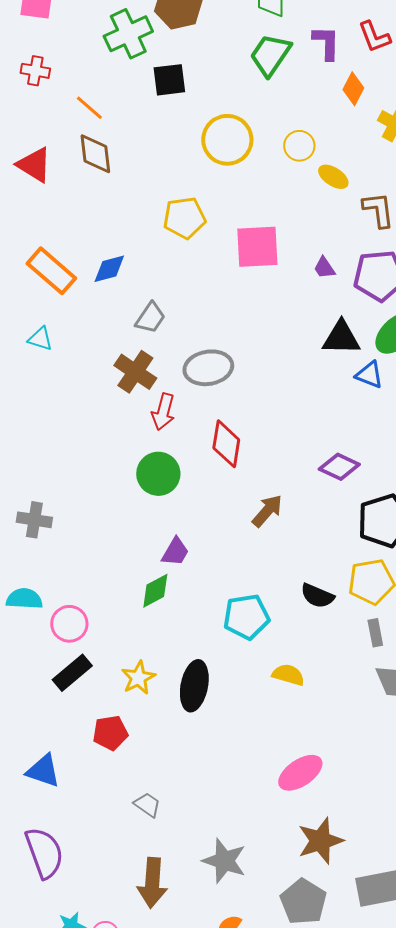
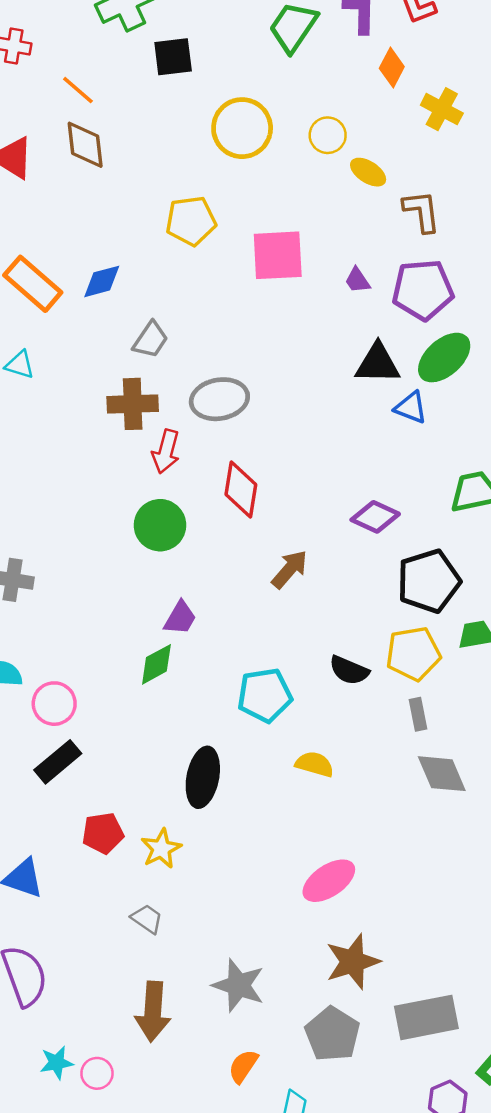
brown cross: (135, 372) -> (133, 404), turned -36
yellow star: (138, 678) -> (161, 849), moved

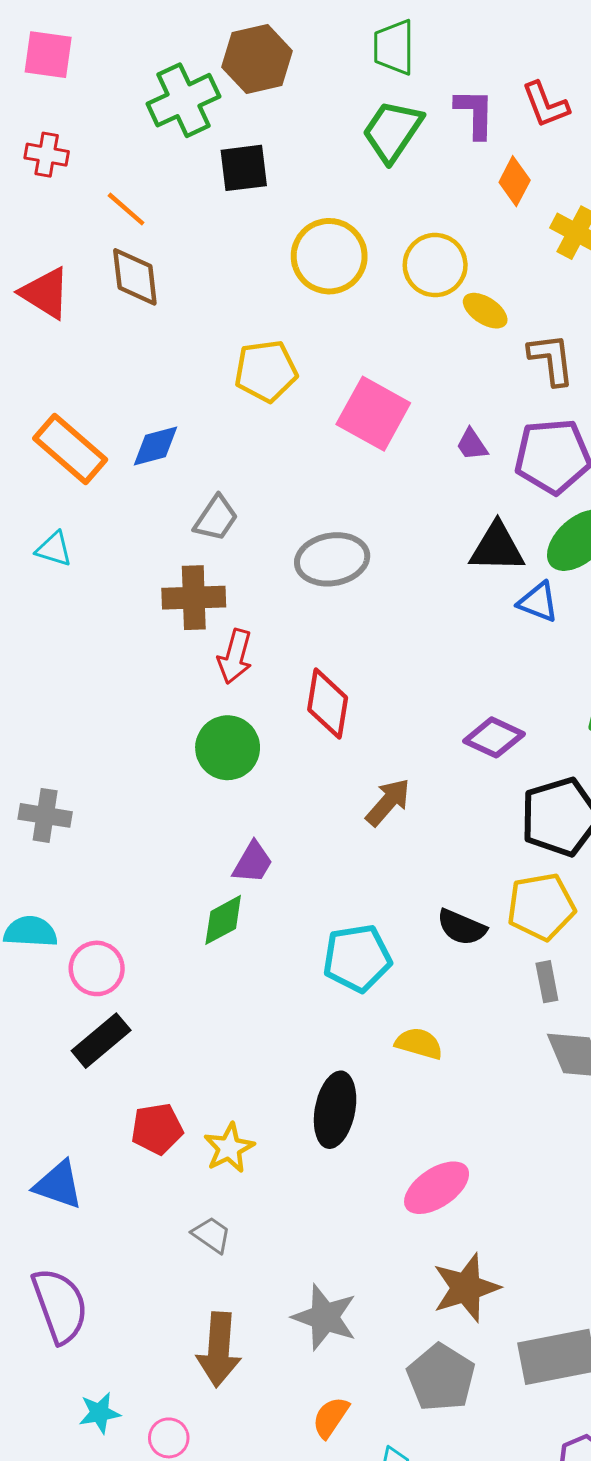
yellow circle: (328, 135) -> (435, 265), size x1.4
pink square: (278, 255) -> (373, 414), turned 32
gray ellipse: (219, 399) -> (332, 559), moved
black ellipse: (203, 777) -> (335, 1110), moved
pink circle: (97, 1073) -> (169, 1438), moved

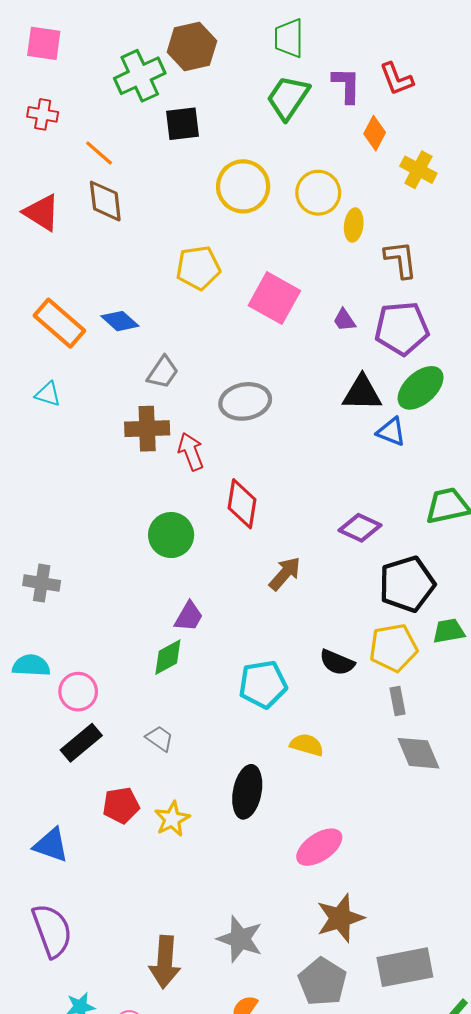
yellow ellipse: (485, 311) -> (354, 225), turned 64
blue diamond: (156, 446) -> (120, 321), turned 57
red arrow: (235, 656) -> (191, 452), moved, turned 144
gray trapezoid: (211, 1235) -> (160, 739), moved

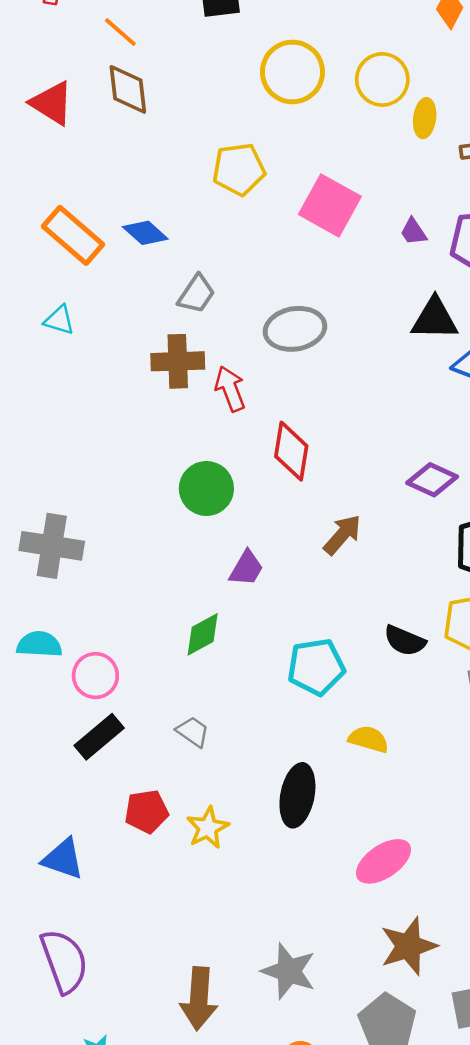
gray cross: (42, 583) -> (52, 546), size x1.4
purple trapezoid: (189, 616) -> (246, 568), moved

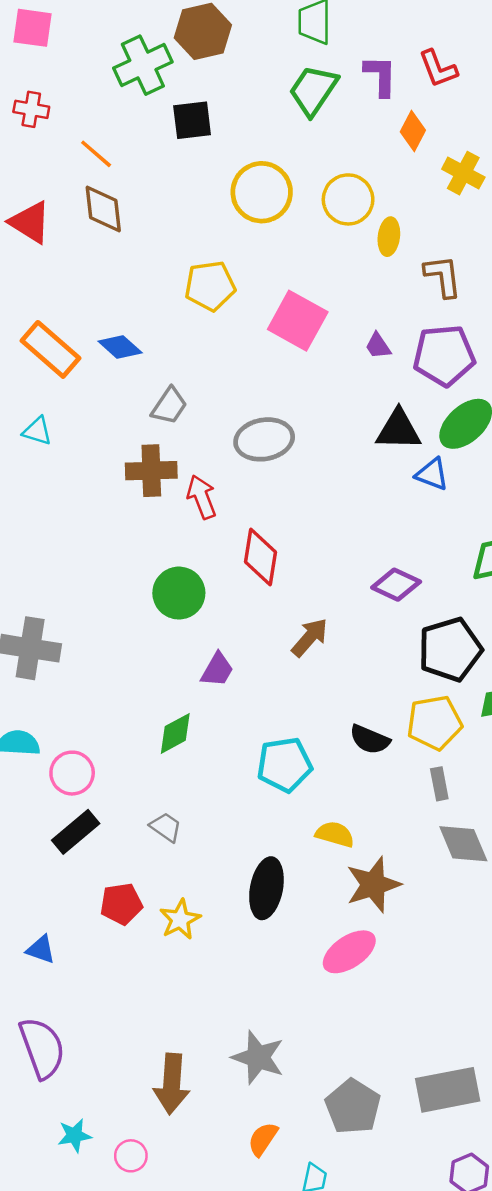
blue triangle: (63, 859) -> (41, 949), size x0.7
brown star: (408, 946) -> (373, 885), moved

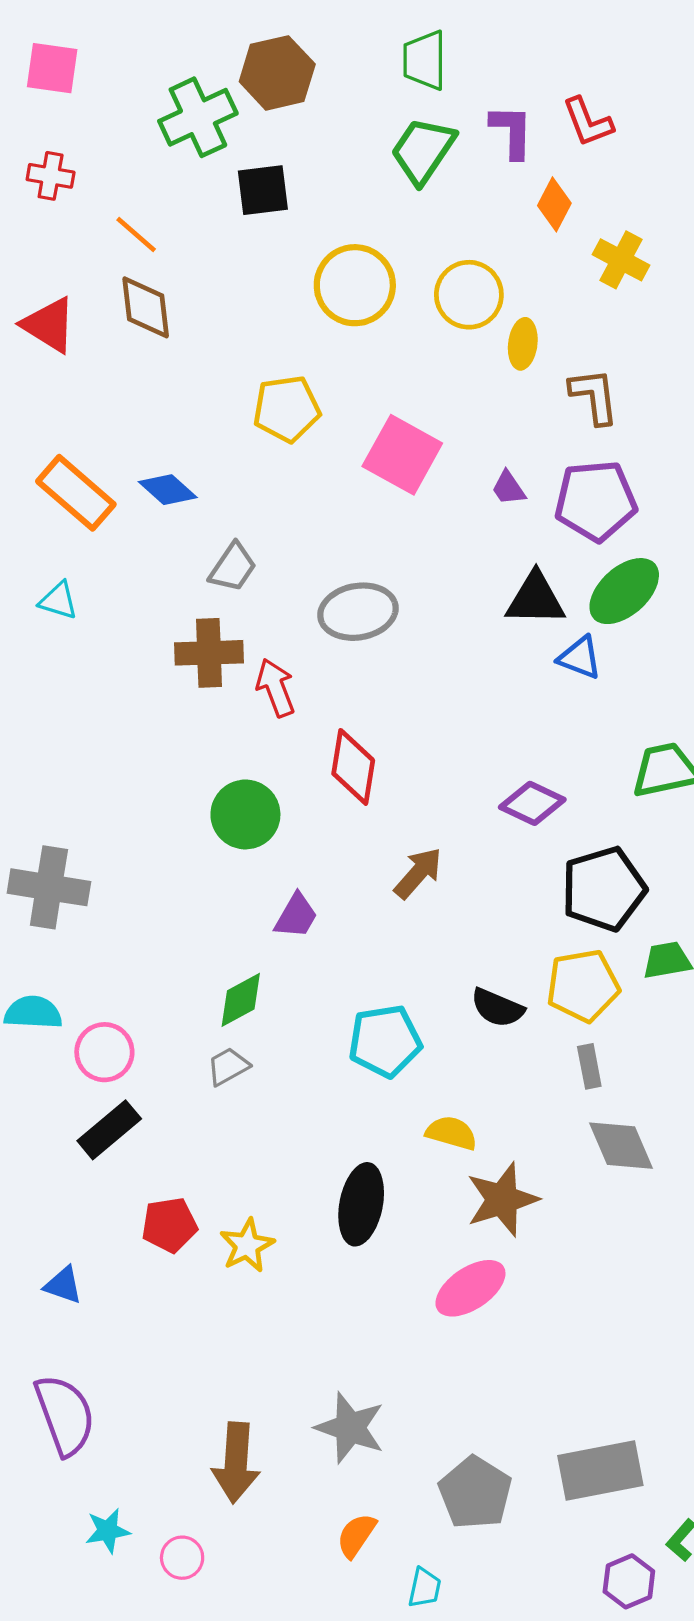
gray trapezoid: (166, 827) -> (228, 1066), moved, turned -64

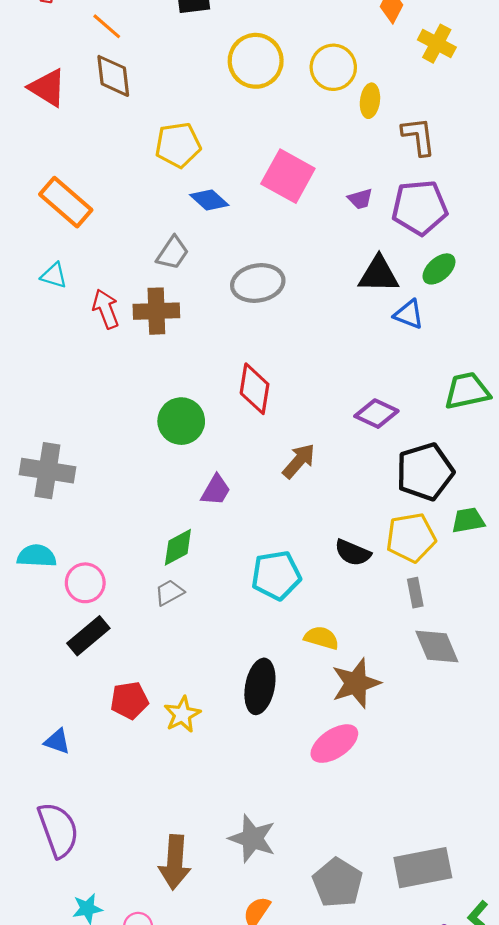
yellow pentagon: (287, 409) -> (178, 145), moved
purple trapezoid: (509, 488) -> (360, 199), turned -72
blue diamond: (168, 490) -> (209, 200), moved
green ellipse: (624, 591) -> (439, 269), size x0.7
red arrow: (276, 688) -> (106, 309), moved

